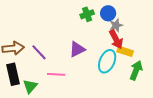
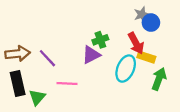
blue circle: (108, 13) -> (151, 23), moved
green cross: (87, 14) -> (100, 40), moved
gray star: (116, 25) -> (142, 15), moved

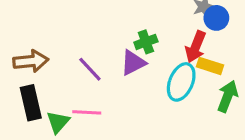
red arrow: (136, 43) -> (196, 47), turned 50
purple line: (47, 58) -> (90, 69), moved
pink line: (67, 83) -> (87, 112), moved

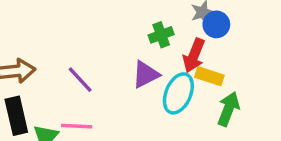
green cross: (146, 42) -> (161, 35), moved
purple triangle: (133, 63) -> (146, 74), moved

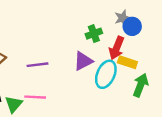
purple line: (80, 80) -> (38, 65), turned -54

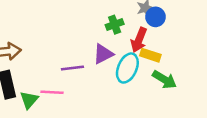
purple line: (38, 65) -> (72, 68), moved
green arrow: (141, 85) -> (164, 80), turned 100

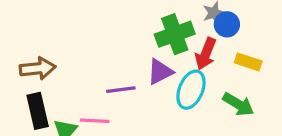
green cross: (115, 25) -> (175, 34), size x1.6
yellow rectangle: (150, 55) -> (248, 62), moved

